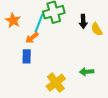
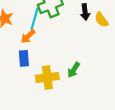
green arrow: (87, 72) -> (74, 70), moved, turned -48
yellow cross: (56, 83) -> (47, 77), moved, turned 36

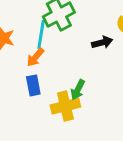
black arrow: (85, 12) -> (102, 42), moved, turned -91
green arrow: (74, 70) -> (78, 90), moved

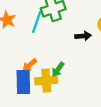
orange arrow: (35, 57) -> (30, 65), moved
blue rectangle: (33, 85) -> (23, 82), moved, size x1.5

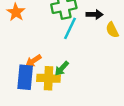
cyan line: (37, 22) -> (70, 28), moved
black arrow: (83, 36) -> (94, 14), moved

